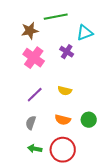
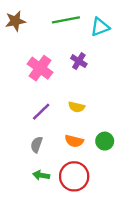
brown star: (30, 31) -> (15, 21), moved
cyan triangle: (85, 33) -> (100, 27), moved

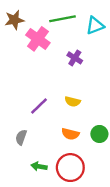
pink cross: (40, 68) -> (38, 39), moved
gray semicircle: (36, 145) -> (21, 137), moved

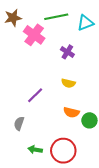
yellow semicircle: (73, 102) -> (68, 83), moved
orange semicircle: (70, 134) -> (71, 112), moved

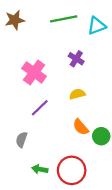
pink cross: (34, 35) -> (34, 72), moved
yellow semicircle: (68, 83) -> (77, 94), turned 152
orange semicircle: (71, 112) -> (81, 127), turned 35

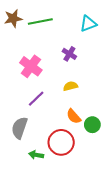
green line: (64, 19) -> (40, 22), moved
gray semicircle: (22, 140) -> (19, 128), size x1.5
red circle: (72, 170) -> (61, 142), moved

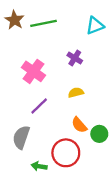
brown star: (13, 18) -> (14, 20), turned -30

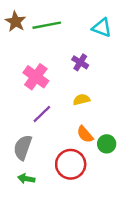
cyan triangle: (95, 26) -> (102, 28), turned 42
green arrow: (39, 166) -> (26, 179), moved

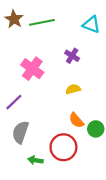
purple line: (42, 114) -> (14, 102), moved
green arrow: (26, 179) -> (35, 160), moved

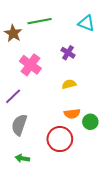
brown star: (14, 19) -> (13, 33), moved
orange semicircle: (76, 120) -> (72, 114), turned -56
green arrow: (35, 160) -> (22, 158), moved

